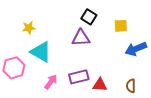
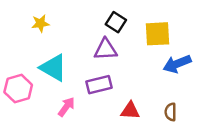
yellow square: (121, 26) -> (158, 34), size x1.5
yellow star: (29, 28) -> (40, 23), moved
purple rectangle: (79, 77) -> (99, 85), moved

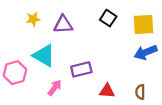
black square: (116, 22) -> (108, 18), moved
yellow square: (158, 34) -> (143, 24), moved
purple triangle: (105, 49) -> (63, 24), moved

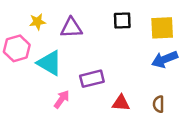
black square: (108, 18) -> (122, 21), turned -35
pink hexagon: (15, 73) -> (17, 48), moved

